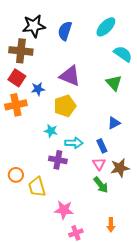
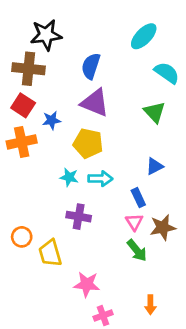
blue semicircle: (65, 31) -> (91, 66), moved
yellow pentagon: (65, 106) -> (88, 143), turned 30
cyan arrow: (74, 143) -> (100, 179), moved

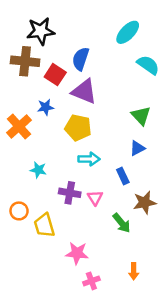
red square: (23, 105) -> (55, 75), moved
green triangle: (155, 112) -> (141, 116), moved
orange cross: (22, 142) -> (19, 126), turned -30
cyan star: (69, 177) -> (38, 170), moved
pink triangle: (134, 222) -> (95, 198), moved

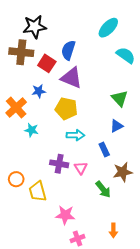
cyan star: (38, 170) -> (32, 130), moved

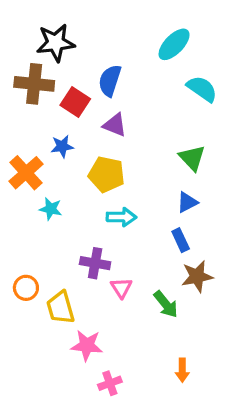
purple triangle: (71, 78) -> (115, 125), size x0.7
blue rectangle: (104, 149) -> (181, 240), moved
pink triangle: (81, 168) -> (121, 288), moved
pink star: (65, 215) -> (87, 345), moved
pink cross: (78, 239) -> (110, 383), moved

